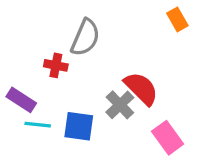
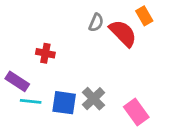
gray semicircle: (85, 37) -> (96, 22), moved, size x0.6
red semicircle: (141, 88) -> (123, 33), moved
gray cross: (120, 105) -> (93, 99), moved

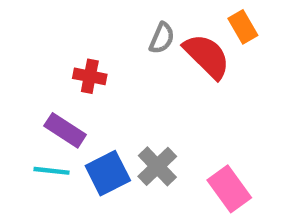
red cross: (45, 53) -> (90, 76), moved
purple rectangle: (17, 81) -> (65, 130), moved
blue square: (64, 103) -> (108, 173), turned -35

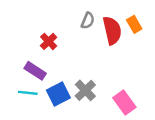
orange rectangle: (243, 27) -> (134, 24), moved
red semicircle: (207, 56) -> (112, 30), turned 32
red cross: (90, 76) -> (49, 41), turned 35

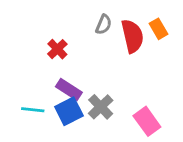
purple rectangle: (35, 71) -> (69, 90), moved

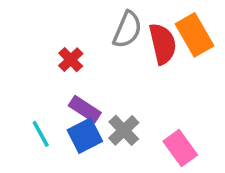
gray semicircle: (104, 25) -> (127, 30), size x1.5
orange rectangle: (158, 29) -> (194, 35), size x1.6
cyan line: (33, 110) -> (41, 134), turned 55

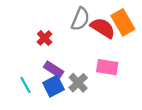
red semicircle: (163, 44) -> (103, 28), turned -45
pink rectangle: (180, 148) -> (107, 67), moved, turned -45

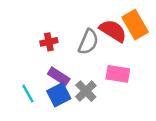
gray semicircle: (80, 19) -> (88, 42), moved
red cross: (45, 38) -> (49, 42), turned 32

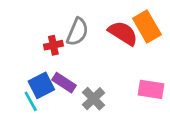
gray semicircle: (88, 42) -> (77, 32), moved
pink rectangle: (118, 74) -> (151, 89), moved
blue square: (59, 95) -> (41, 85), moved

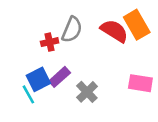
purple rectangle: (64, 83) -> (60, 77), turned -75

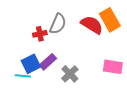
cyan line: (28, 94) -> (23, 76), turned -56

